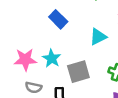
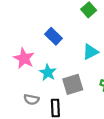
pink star: (25, 60) -> (24, 58), moved, turned 30

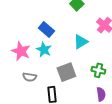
cyan star: (48, 72) -> (44, 50), moved
gray semicircle: (31, 99) -> (30, 77), moved

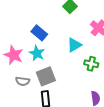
green cross: (98, 70) -> (91, 64), moved
gray square: (66, 72) -> (46, 76), moved

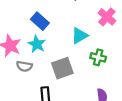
gray square: (46, 76) -> (62, 68), moved
gray semicircle: (23, 81) -> (24, 66), moved

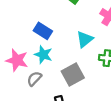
gray semicircle: (24, 66) -> (34, 79), turned 133

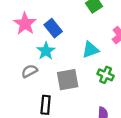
pink star: (17, 60) -> (25, 24), moved

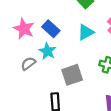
cyan triangle: (90, 50) -> (86, 32), moved
gray semicircle: (29, 71) -> (28, 64), moved

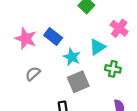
cyan triangle: (86, 32) -> (97, 47), moved
cyan star: (47, 51) -> (72, 57), moved

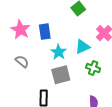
blue rectangle: (53, 37) -> (45, 32), turned 35
gray semicircle: (33, 74) -> (22, 61), turned 72

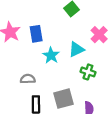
gray semicircle: (22, 61) -> (28, 79), moved, turned -40
gray square: (61, 75) -> (63, 99), moved

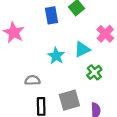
blue rectangle: (36, 34) -> (52, 15), moved
green cross: (88, 72) -> (94, 72), turned 32

